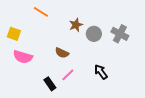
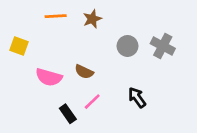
orange line: (41, 12) -> (56, 16), turned -35
brown star: (76, 25) -> (92, 19), moved
pink semicircle: (23, 57) -> (49, 77), moved

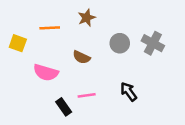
orange line: (56, 16) -> (50, 28), moved
brown semicircle: (84, 72) -> (82, 57), moved
pink line: (92, 102) -> (87, 95), turned 36

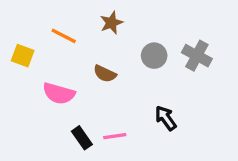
orange line: (50, 28) -> (64, 36), turned 30
pink line: (87, 95) -> (115, 136), moved

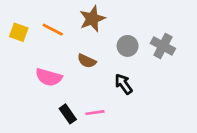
brown star: (111, 23) -> (92, 19), size x1.4
yellow square: (23, 56) -> (19, 32), moved
black arrow: (166, 118) -> (123, 84), moved

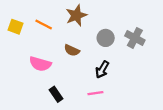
black arrow: (123, 84) -> (102, 69), turned -114
pink line: (95, 113) -> (95, 93), moved

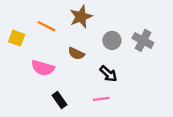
yellow square: (15, 27) -> (17, 38), moved
black arrow: (102, 69) -> (108, 74), turned -78

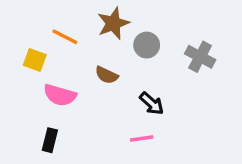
yellow square: (17, 38) -> (35, 60), moved
gray circle: (112, 40) -> (147, 45), moved
black rectangle: (60, 100) -> (50, 140), moved, turned 49

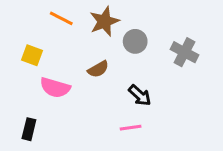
orange line: (65, 37) -> (61, 18), moved
brown semicircle: (107, 75) -> (98, 69), turned -55
black rectangle: (50, 140) -> (29, 129), moved

